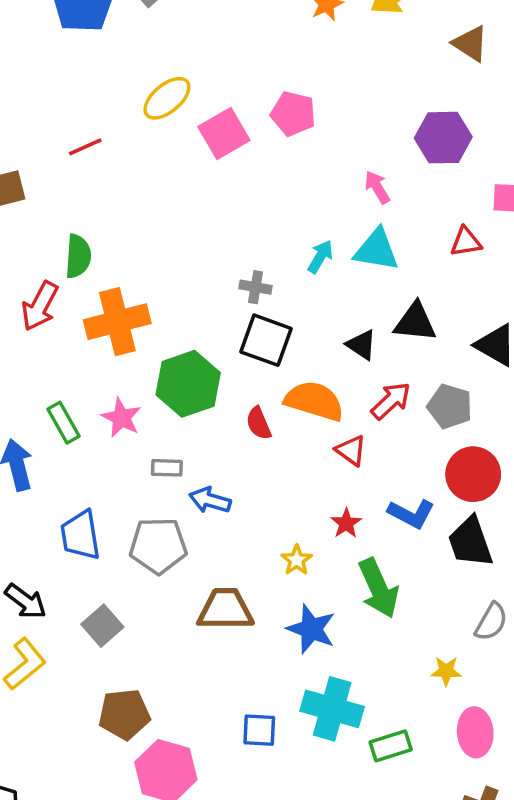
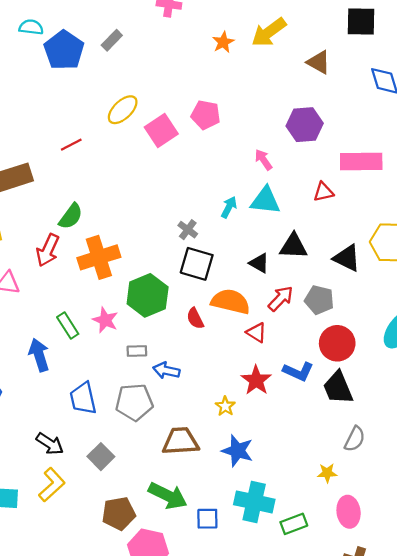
green semicircle: (78, 256) -> (71, 216), turned 36
gray cross: (256, 287) -> (188, 230), turned 30
red star: (346, 523) -> (256, 380), size x1.5
green arrow: (378, 588) -> (168, 496), moved, turned -36

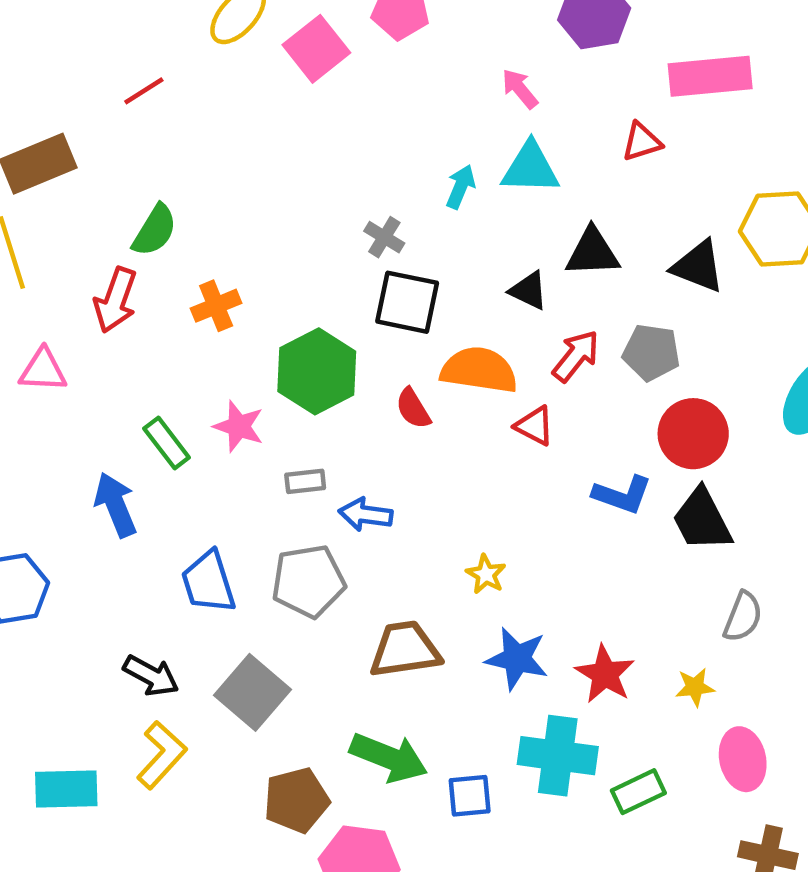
orange cross: (99, 257) -> (216, 306), size x0.6
red star: (256, 380) -> (605, 674), moved
gray square: (101, 457) -> (252, 692), size x1.4

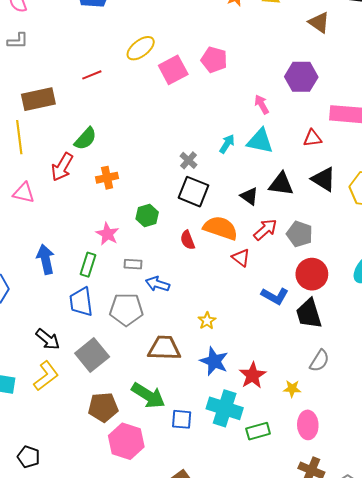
black triangle: (698, 266) -> (324, 179), moved
green hexagon: (317, 371) -> (147, 215), size x0.6
green rectangle: (167, 443) -> (88, 265), moved, turned 45

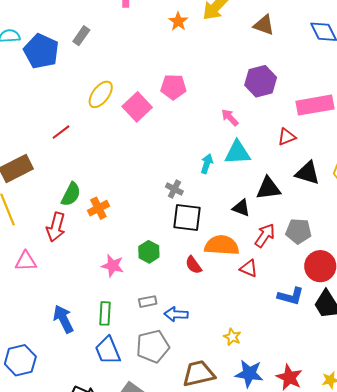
orange cross: (107, 178) -> (98, 208), moved
pink star: (107, 234) -> (113, 266), moved

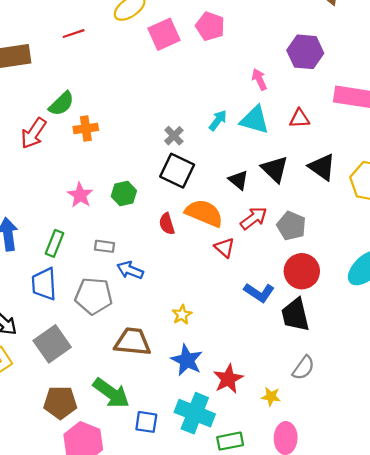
red triangle: (287, 137) -> (300, 118), moved
black triangle: (268, 188) -> (275, 169), turned 32

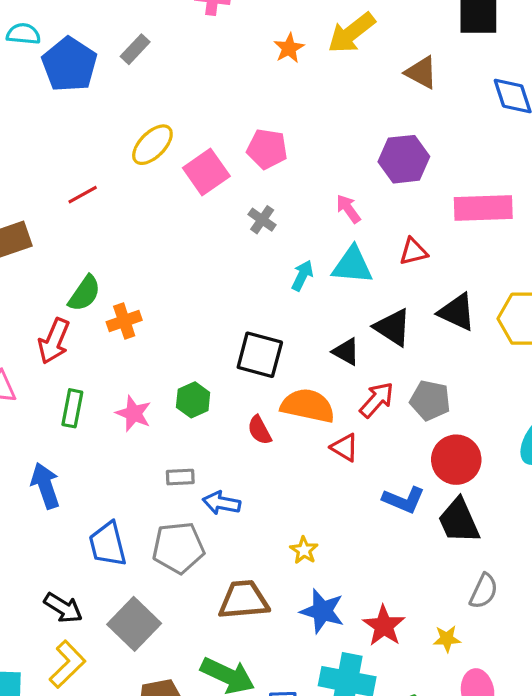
gray cross: (174, 136) -> (262, 220), moved
green rectangle: (55, 243) -> (72, 408), moved

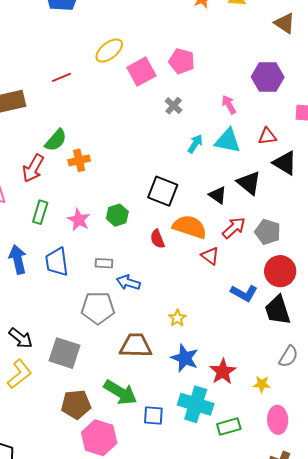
black triangle: (457, 312) -> (285, 163), moved
blue trapezoid: (108, 544) -> (57, 262), moved
gray square: (134, 624) -> (65, 353), turned -32

